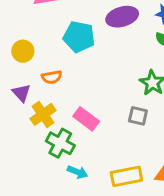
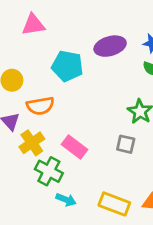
orange semicircle: (52, 77) -> (40, 106), size x1.4
yellow rectangle: (126, 176) -> (114, 204), turned 32

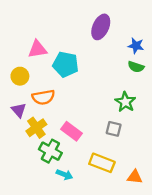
pink triangle: (33, 25) -> (37, 49), moved
purple ellipse: (110, 46) -> (101, 27), moved, turned -50
yellow rectangle: (114, 204) -> (102, 163), moved

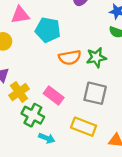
orange semicircle: (43, 97) -> (70, 58), moved
green star: (125, 102) -> (96, 58), moved, turned 30
gray square: (114, 129) -> (95, 93), size x1.5

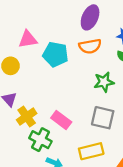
orange semicircle: (70, 58) -> (90, 46), moved
yellow rectangle: (84, 127) -> (91, 151), turned -35

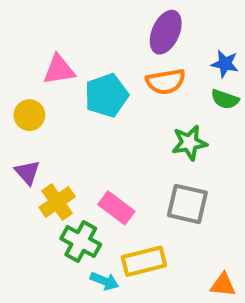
cyan pentagon: (55, 54) -> (106, 95), turned -30
yellow rectangle: (91, 151) -> (144, 261), moved

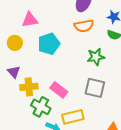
cyan pentagon: (106, 95) -> (49, 44), moved
yellow cross: (57, 202) -> (29, 87), turned 30

